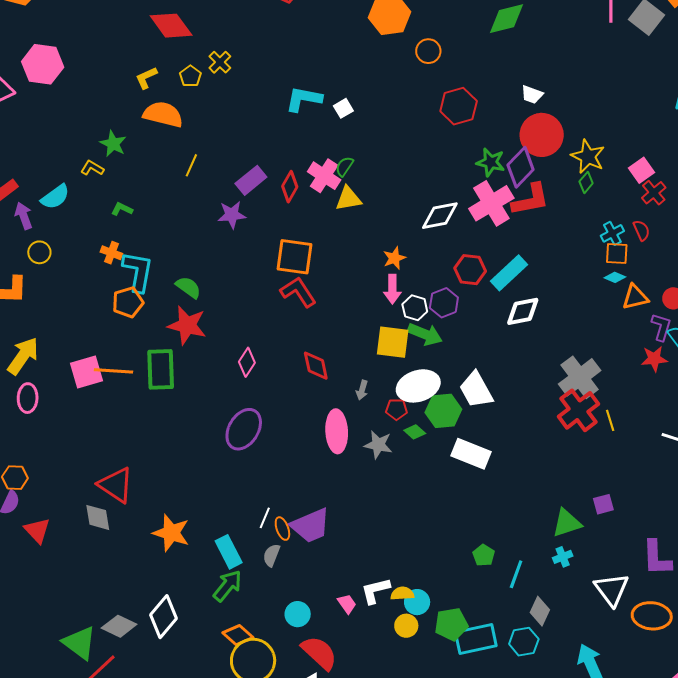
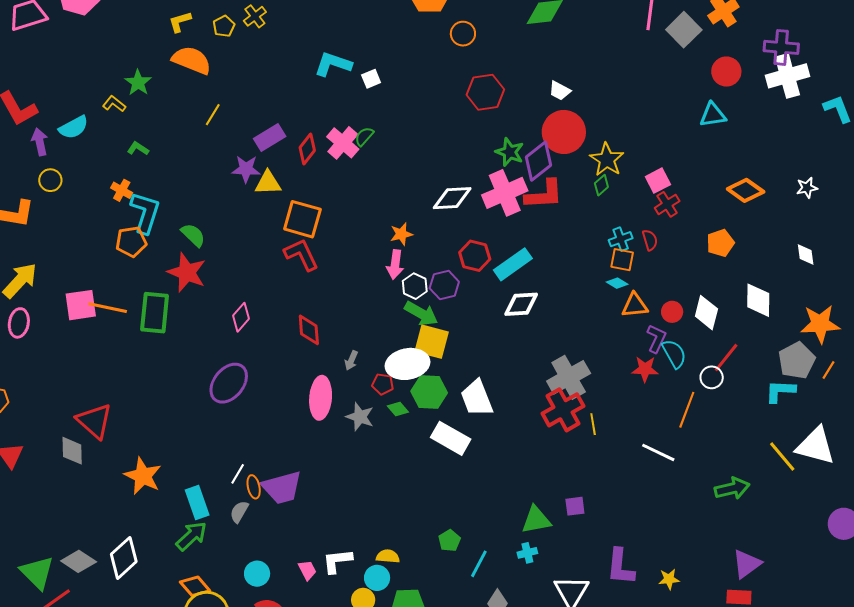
yellow triangle: (348, 199) -> (268, 183), moved
yellow square: (393, 342) -> (432, 342), moved
white trapezoid: (476, 390) -> (477, 398), moved
yellow semicircle: (402, 594) -> (388, 556), moved

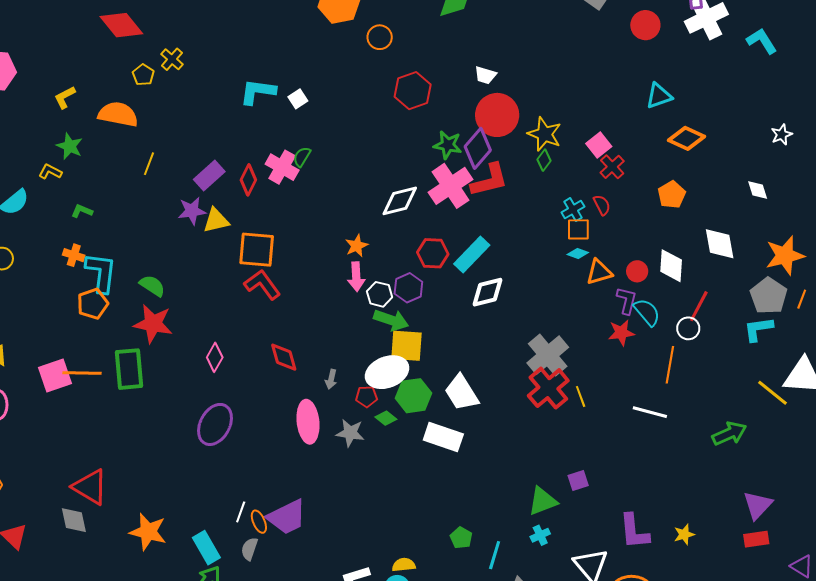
yellow L-shape: (180, 22) -> (65, 97), moved
cyan triangle: (713, 115) -> (659, 96), moved
white star: (807, 188) -> (782, 135), moved

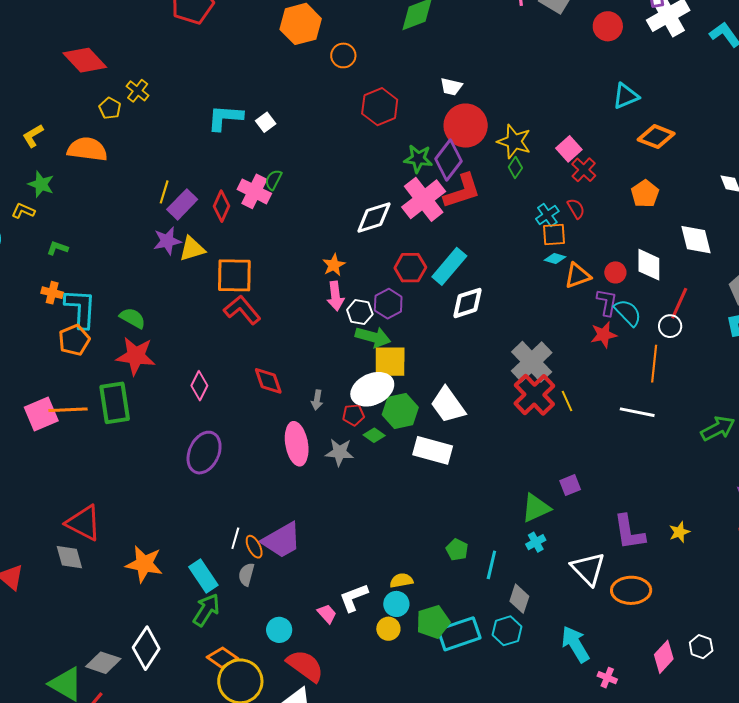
yellow line: (149, 164) -> (164, 192), moved

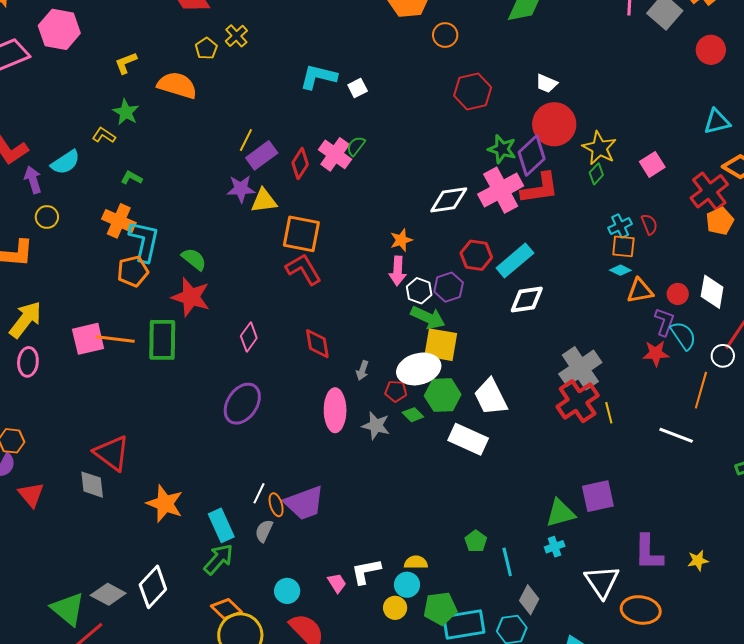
red cross: (584, 170) -> (709, 191), moved, size x1.5
orange cross: (52, 293) -> (119, 221), size x1.5
purple square: (570, 485) -> (598, 496), size x1.6
cyan line: (491, 565) -> (507, 562), turned -36

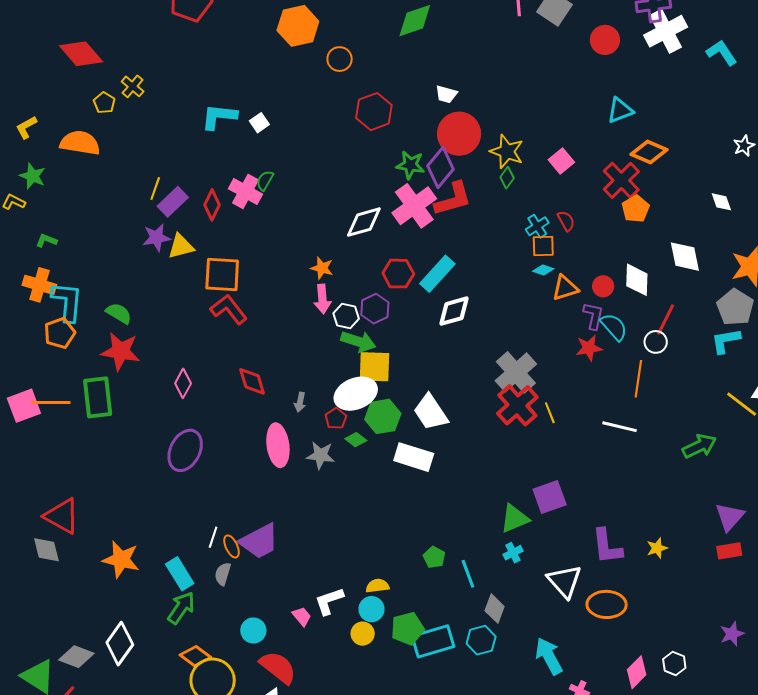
orange star: (401, 240) -> (322, 268), turned -30
red pentagon: (396, 391) -> (336, 419), turned -30

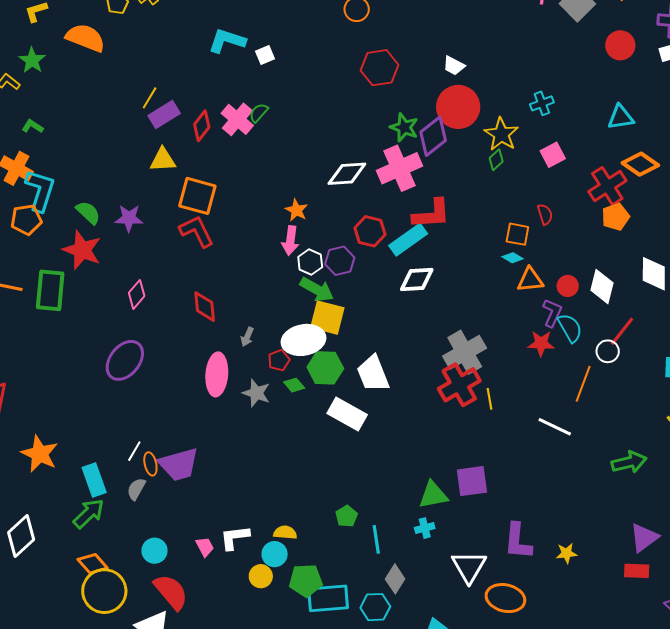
red L-shape: (453, 199) -> (432, 214), moved
cyan cross: (537, 226) -> (542, 103), moved
purple star: (156, 238) -> (129, 218), moved

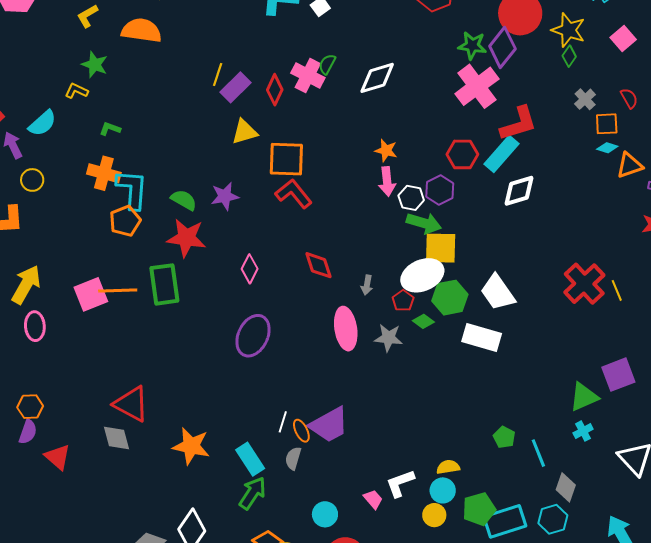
white diamond: (347, 174) -> (377, 78), moved
gray cross: (465, 352) -> (585, 99), moved, size x0.5

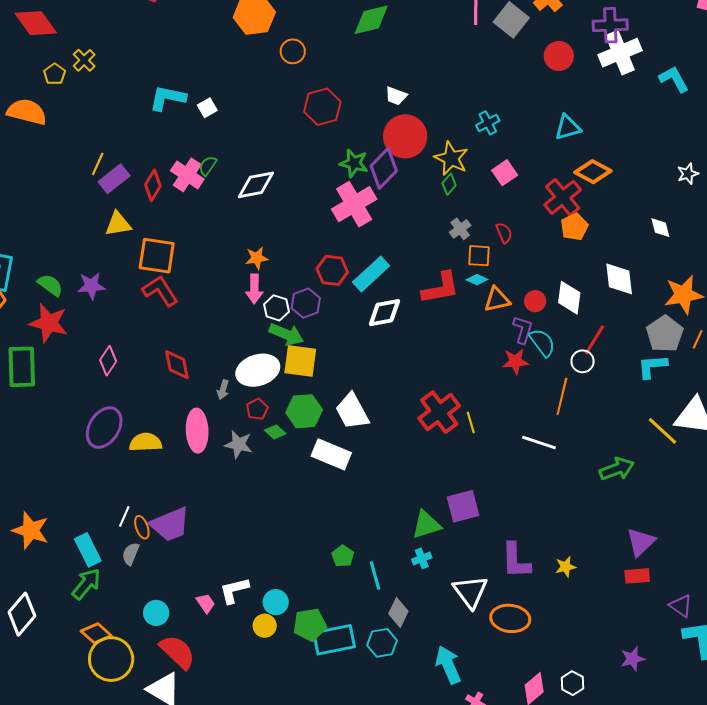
red L-shape: (519, 124) -> (441, 288), moved
orange star: (386, 150) -> (257, 258), turned -30
white ellipse: (422, 275) -> (258, 370), moved
yellow semicircle: (448, 467) -> (146, 442), moved, size x1.4

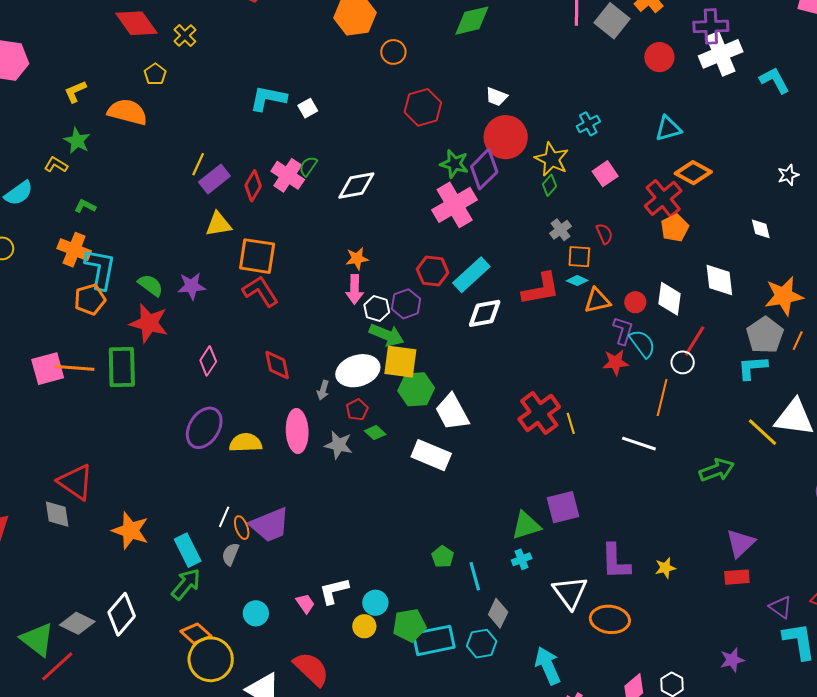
yellow cross: (84, 60) -> (185, 36), moved
green hexagon: (304, 411) -> (416, 389), moved
red semicircle: (177, 652) -> (311, 669), moved

